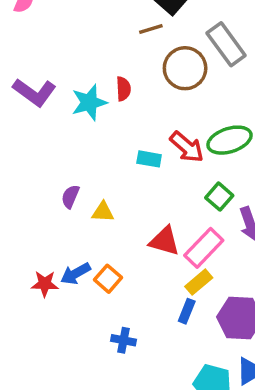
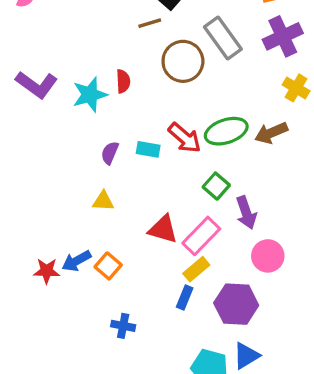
purple semicircle: (70, 197) -> (110, 153), moved

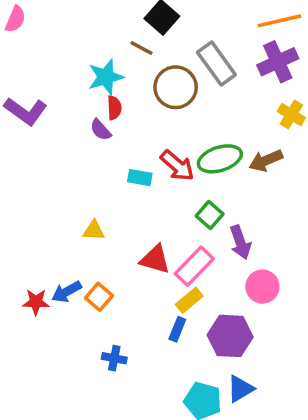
brown line: (150, 23) -> (141, 48), turned 45
cyan star: (90, 95) -> (106, 77), moved
purple semicircle: (110, 153) -> (101, 130), moved, turned -65

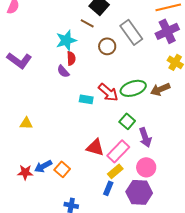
brown circle: (176, 87) -> (107, 46), size x0.7
yellow triangle: (94, 230) -> (26, 123), moved
pink circle: (262, 287) -> (146, 167), moved

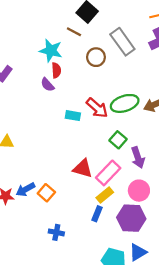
cyan star: (66, 40) -> (51, 51), turned 30

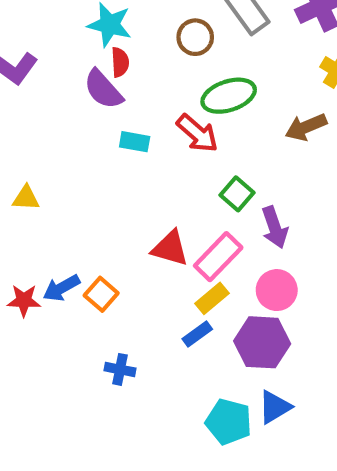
purple semicircle: (47, 85) -> (103, 89), size x1.5
green ellipse: (125, 103) -> (229, 96), moved
cyan rectangle: (73, 116) -> (135, 142), moved
blue rectangle: (97, 214) -> (197, 334), turned 32

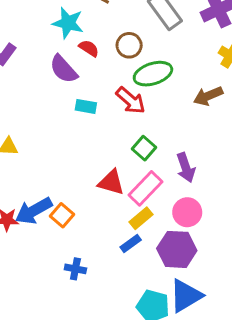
brown circle: (195, 37) -> (129, 45), moved
red semicircle: (120, 62) -> (89, 48), moved, turned -54
green square: (237, 194) -> (144, 148), moved
blue arrow: (61, 288) -> (34, 211), size x1.4
blue triangle: (275, 407) -> (186, 296), size x1.4

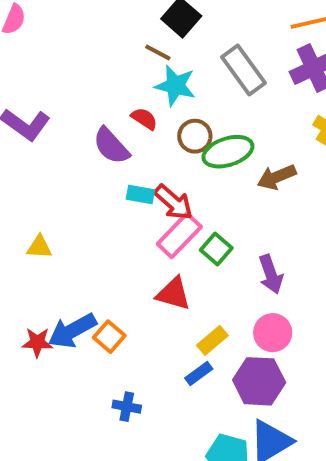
cyan star: (68, 23) -> (175, 86), moved
brown circle: (129, 45) -> (195, 136), moved
brown arrow: (208, 96) -> (277, 177), moved
red arrow: (131, 100) -> (173, 202), moved
pink rectangle: (145, 188) -> (179, 235), moved

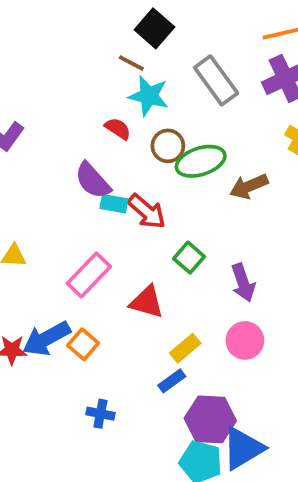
purple semicircle: (111, 146) -> (93, 181), moved
pink rectangle: (179, 235) -> (89, 275), moved
purple hexagon: (259, 381) -> (210, 419), moved

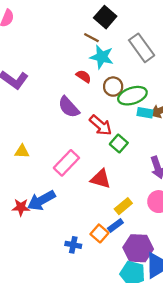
cyan rectangle: (114, 204) -> (145, 113), moved
green square: (189, 258) -> (119, 143), moved
orange square: (83, 344) -> (99, 233), moved

